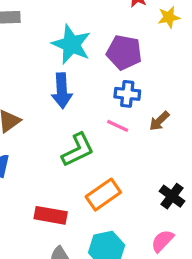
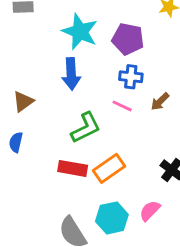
red rectangle: (51, 215) -> (73, 168), moved
pink semicircle: (162, 241) -> (150, 211), moved

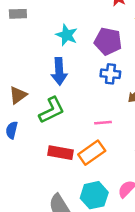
cyan star: (80, 32) -> (67, 35), size x0.7
pink line: (122, 106) -> (103, 123), moved, turned -30
green L-shape: (86, 128) -> (52, 110), moved

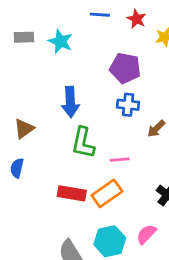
cyan star: (67, 35) -> (61, 41), moved
green L-shape: (52, 110) -> (83, 143), moved, turned 128

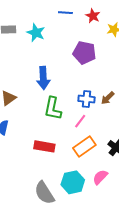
blue cross: (128, 105) -> (87, 99), moved
pink line: (120, 160) -> (80, 121), turned -48
orange rectangle: (107, 193) -> (84, 146), moved

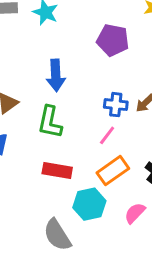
green L-shape: (53, 109) -> (50, 122), moved
cyan hexagon: (73, 182) -> (89, 204), moved

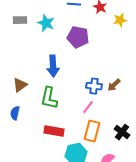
purple pentagon: (113, 40) -> (78, 37), moved
orange rectangle: (113, 171) -> (92, 131), turned -40

